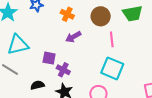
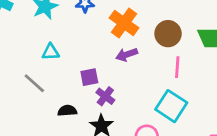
orange cross: (67, 14) -> (124, 23), size x1.5
cyan triangle: (18, 45) -> (51, 52), size x0.6
purple square: (49, 58) -> (89, 77), turned -32

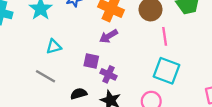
purple arrow: (127, 55) -> (108, 36), moved
purple square: (89, 77) -> (91, 61), turned 35

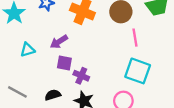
purple arrow: (108, 36) -> (59, 42), moved
gray line: (45, 76) -> (17, 92), moved

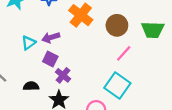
pink line: (135, 38) -> (124, 53), turned 36
cyan triangle: (28, 50) -> (29, 43), moved, turned -35

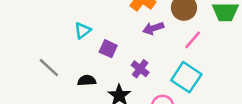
purple arrow: (51, 38) -> (153, 28), moved
purple cross: (63, 75) -> (140, 69), moved

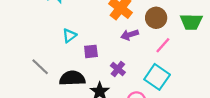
purple square: (108, 49) -> (91, 51), turned -32
black semicircle: (87, 80) -> (72, 78), size x1.6

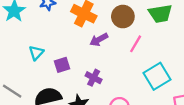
cyan square: (157, 77) -> (157, 76), moved, turned 35

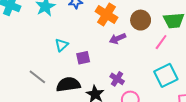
pink line: (136, 44) -> (161, 42), moved
purple cross: (94, 78) -> (117, 79), moved

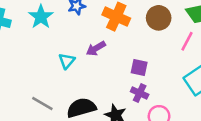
purple arrow: (118, 38) -> (96, 48), moved
purple square: (83, 58) -> (139, 68), moved, turned 32

